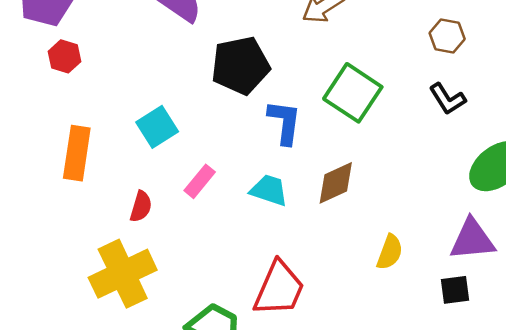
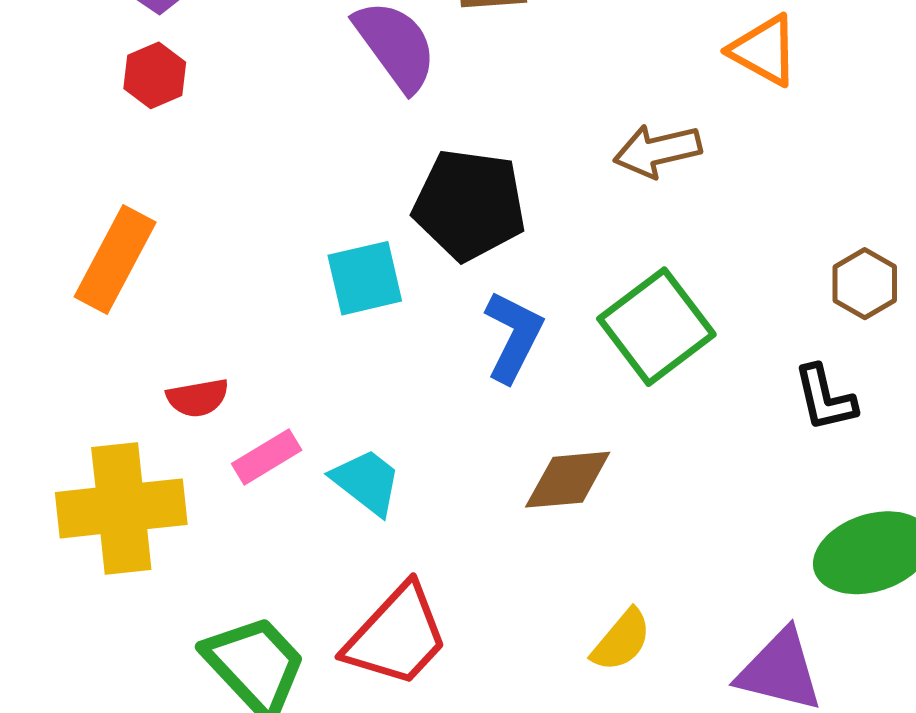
cyan square: (157, 127) -> (365, 278), moved
pink rectangle: (200, 181) -> (267, 457), moved
cyan trapezoid: (269, 190) -> (366, 482), moved
red semicircle: (141, 207) -> (198, 398), turned 44

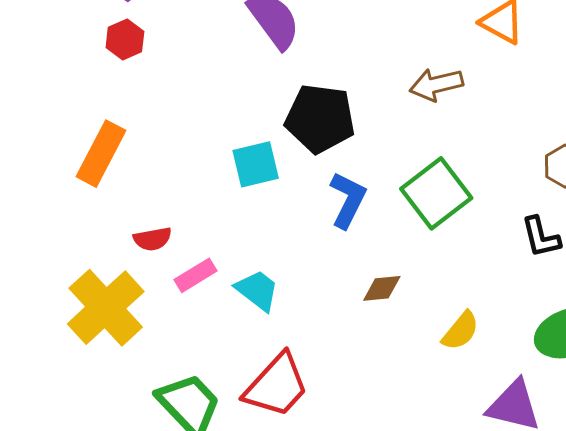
brown diamond: (568, 480) -> (382, 288), size x0.7
yellow cross: (121, 508) -> (106, 308), turned -36
yellow semicircle: (621, 640) -> (461, 331), moved

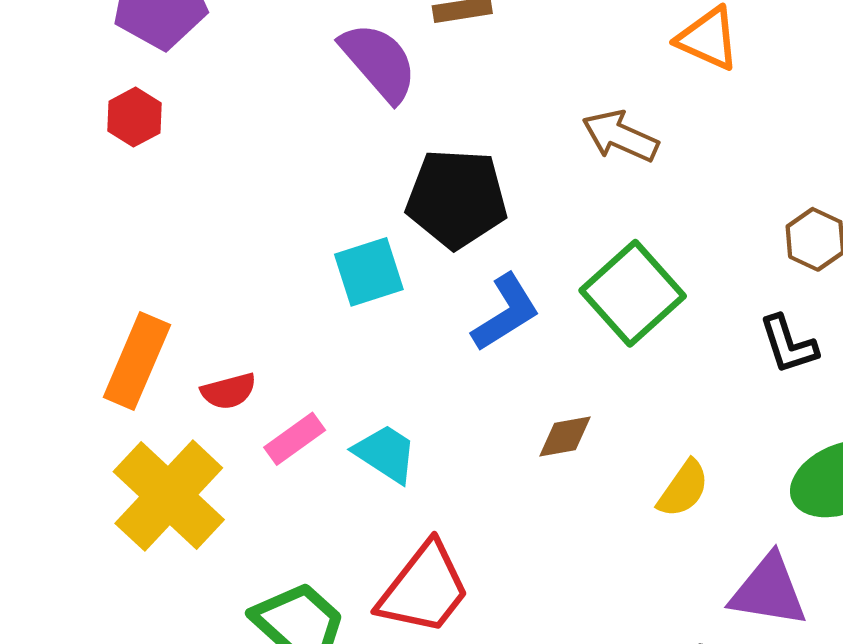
red hexagon: (125, 40) -> (135, 117), moved
brown arrow: (436, 85) -> (620, 136), turned 42
orange rectangle: (101, 154) -> (137, 361), moved
blue L-shape: (348, 200) -> (506, 313), turned 36

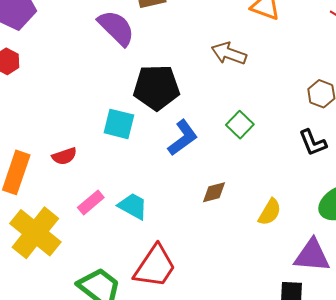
cyan square: (369, 272) -> (119, 124), turned 36
green square: (633, 293) -> (240, 125), size x0.6
red semicircle: (229, 391) -> (64, 156), moved

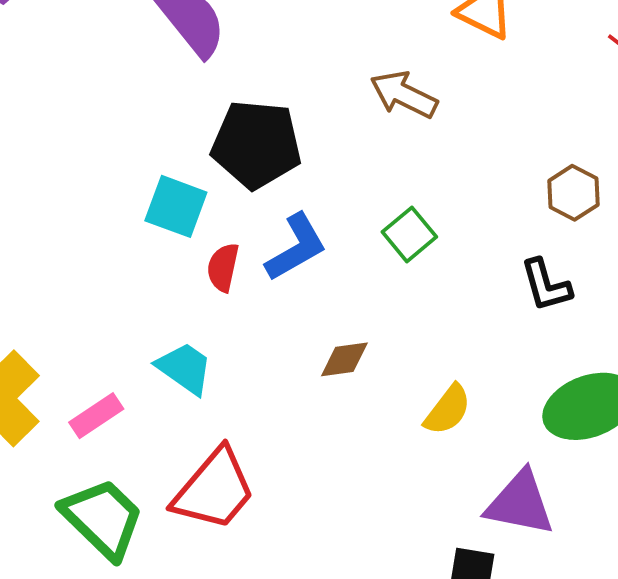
red semicircle: (64, 156) -> (223, 267), moved, turned 115
pink rectangle: (91, 203) -> (96, 416), moved

